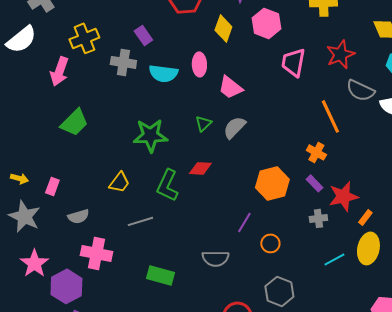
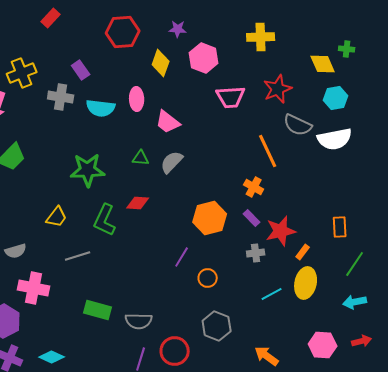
pink trapezoid: (293, 62) -> (231, 97), turned -104
green triangle: (203, 123) -> (141, 158), turned 48
gray semicircle: (215, 258) -> (139, 321), moved

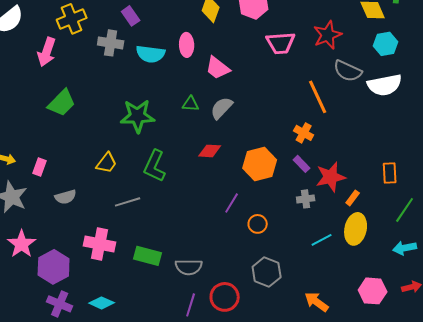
red diamond: (138, 203) -> (210, 151), moved
pink cross: (34, 288) -> (100, 244), moved

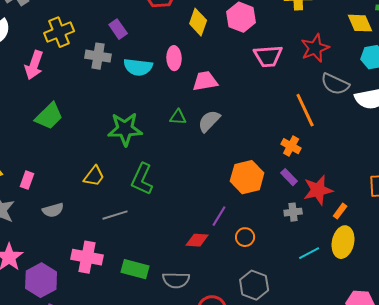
pink trapezoid: (218, 68) -> (205, 81), turned 132
red diamond: (210, 151) -> (197, 240), moved

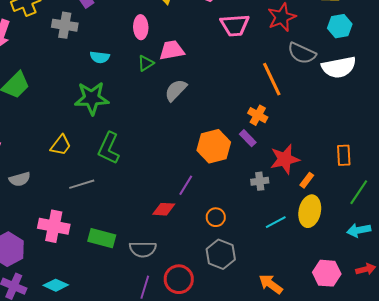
cyan semicircle: (138, 67) -> (100, 57), moved, size x0.7
green triangle: (178, 117) -> (146, 63), moved, turned -36
purple rectangle: (289, 177) -> (248, 138), moved
orange circle: (245, 237) -> (216, 217), moved

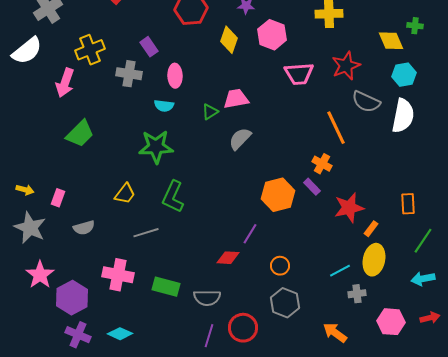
pink ellipse: (141, 27) -> (175, 76), moved
white semicircle: (339, 67) -> (403, 116), turned -68
gray cross: (260, 181) -> (357, 294), moved

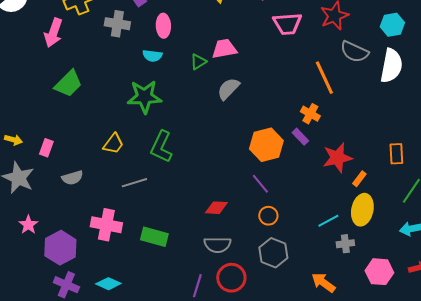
purple line: (250, 234) -> (260, 184), moved, turned -70
pink star: (40, 275) -> (28, 225), size x0.7
gray semicircle: (207, 298) -> (217, 245), moved

